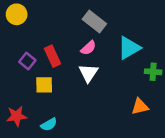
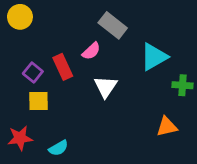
pink semicircle: (88, 48) -> (91, 51), moved
yellow square: (44, 85) -> (39, 101), moved

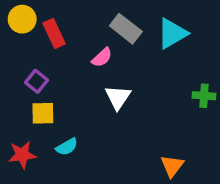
cyan triangle: (154, 57) -> (172, 33), moved
red rectangle: (63, 67) -> (54, 33), moved
orange triangle: (167, 127) -> (172, 166), moved, turned -40
cyan semicircle: (58, 148) -> (67, 147), moved

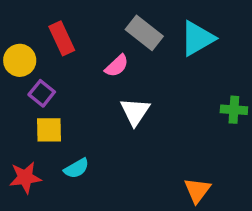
yellow circle: (22, 19) -> (20, 60), moved

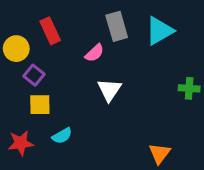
gray rectangle: (144, 33) -> (117, 26), turned 36

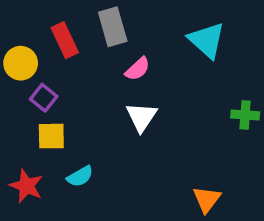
gray rectangle: (117, 26) -> (113, 27), moved
cyan triangle: (160, 31) -> (207, 40), turned -48
pink semicircle: (95, 53) -> (138, 69), moved
red star: (21, 143) -> (26, 186), turned 30

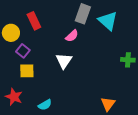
gray rectangle: (113, 27) -> (83, 14), moved, turned 36
white triangle: (141, 117) -> (64, 61), moved
cyan semicircle: (80, 176) -> (45, 105), moved

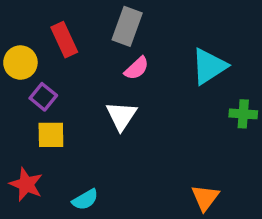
gray rectangle: (83, 14) -> (127, 26), moved
cyan triangle: (108, 21) -> (209, 66), moved, turned 45

